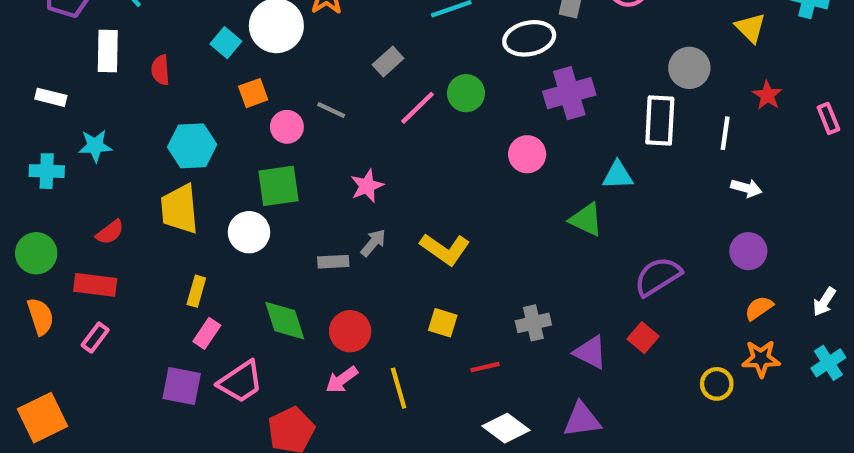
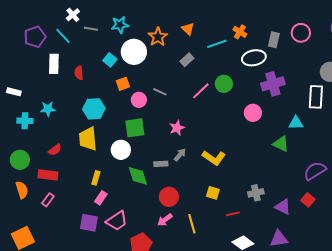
gray rectangle: (388, 62) -> (187, 60), moved
white rectangle: (51, 97) -> (14, 92), moved
green diamond: (285, 321) -> (138, 176), moved

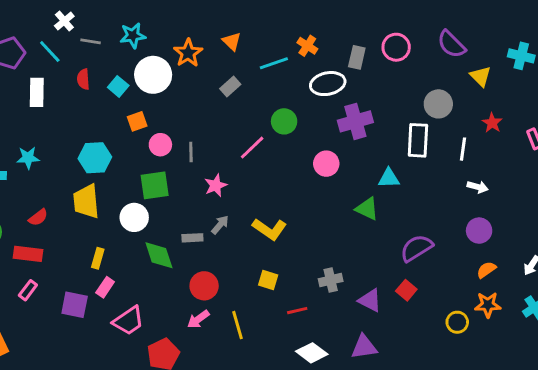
red semicircle: (79, 73) -> (83, 79), moved
pink line: (201, 91) -> (252, 148), moved
gray line: (160, 92) -> (191, 152), moved, turned 64
purple square: (89, 223) -> (75, 305), moved

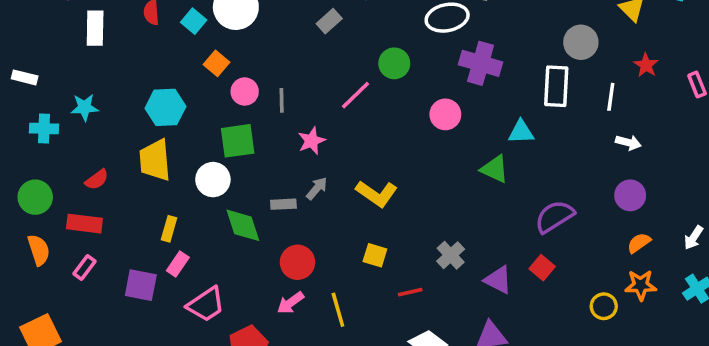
orange square: (137, 121) -> (217, 63), turned -30
purple cross: (355, 121) -> (481, 63), turned 32
gray cross: (331, 280) -> (451, 255), turned -30

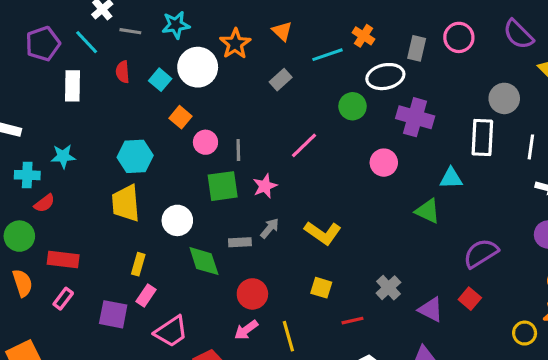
green circle: (394, 63) -> (353, 106), moved
green square: (238, 141) -> (223, 186), moved
red semicircle: (97, 180) -> (44, 203), moved

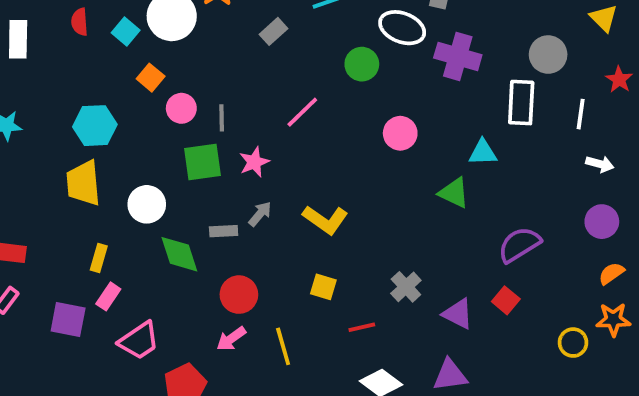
white ellipse: (385, 77) -> (402, 28), turned 33
purple cross: (415, 117) -> (458, 56), moved

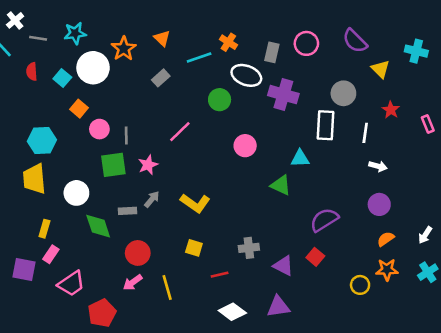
gray cross: (406, 287) -> (249, 248), turned 36

